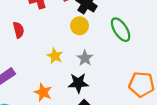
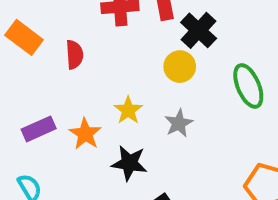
black star: (78, 83) -> (129, 163), moved
orange star: (43, 92) -> (85, 134), moved

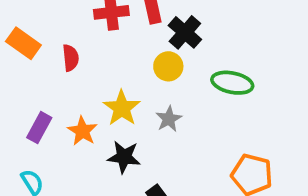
green ellipse: (248, 86) -> (232, 83), turned -54
yellow star: (128, 110) -> (122, 108), size x1.4
purple rectangle: (39, 129) -> (39, 128), turned -36

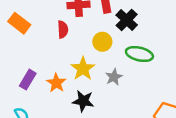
red semicircle: (71, 58) -> (63, 29), moved
yellow circle: (168, 66) -> (102, 42), moved
green ellipse: (232, 83) -> (139, 54), moved

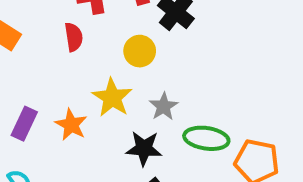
green ellipse: (139, 54) -> (206, 138), moved
black star: (83, 101) -> (144, 148), moved

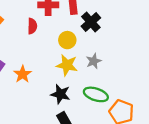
yellow star: (112, 98) -> (67, 65), moved, turned -30
gray star: (164, 106) -> (94, 61), moved

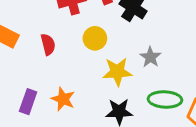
red semicircle: (32, 26) -> (48, 44), moved
yellow circle: (67, 40) -> (95, 38), moved

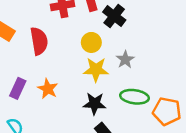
yellow circle: (95, 38) -> (91, 42), moved
red semicircle: (48, 44) -> (39, 41), size x1.5

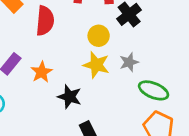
green ellipse: (134, 97) -> (154, 90), moved
black star: (95, 104) -> (70, 97), moved

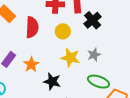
yellow circle: (99, 36) -> (63, 31), moved
green ellipse: (154, 90) -> (98, 82), moved

